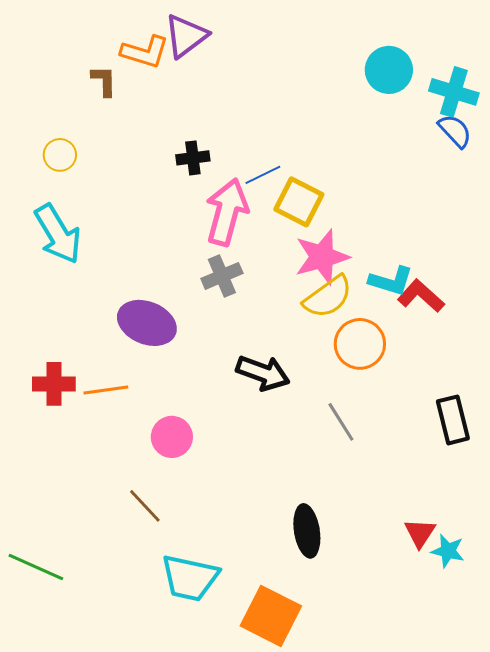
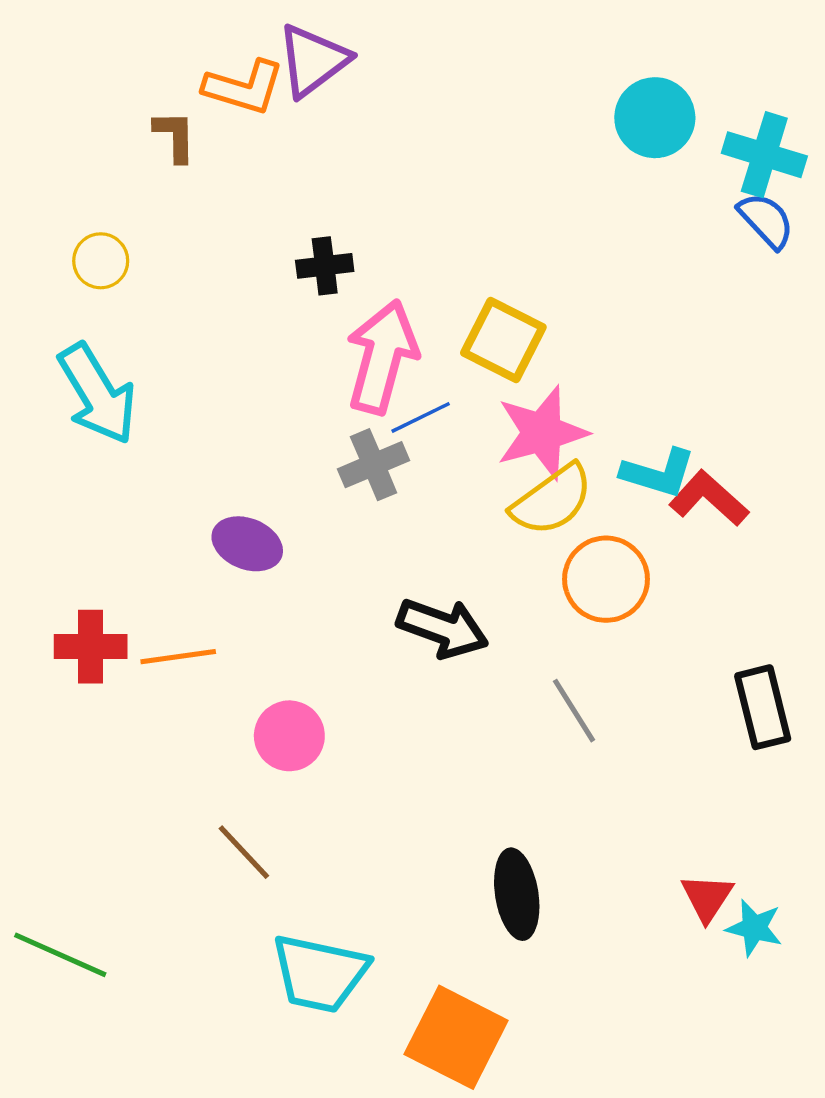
blue line: (263, 175) -> (421, 417), moved
purple ellipse: (147, 323) -> (247, 544), size x0.7

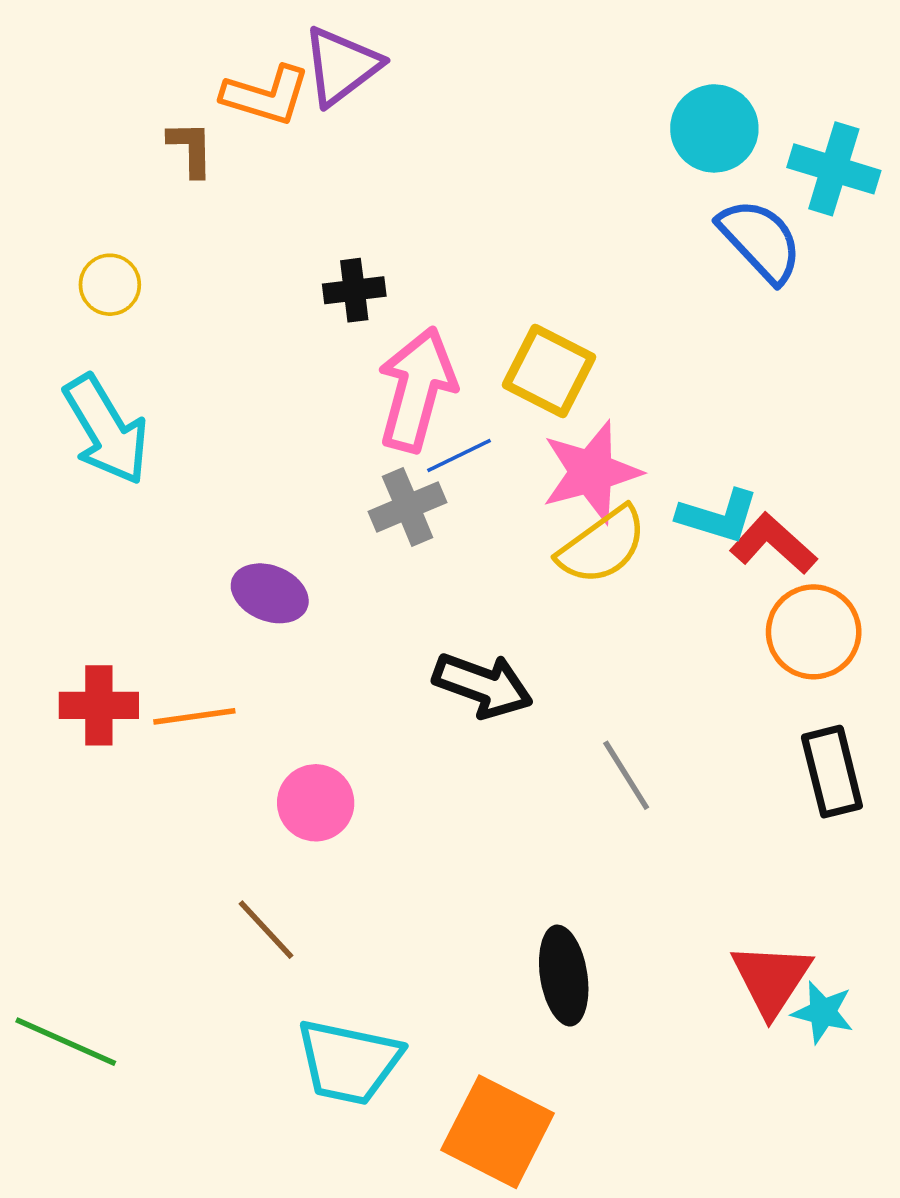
blue semicircle: (766, 220) -> (760, 241), moved, size x1.4
orange circle: (606, 579) -> (814, 632), moved
red triangle: (707, 898) -> (771, 979), size x1.4

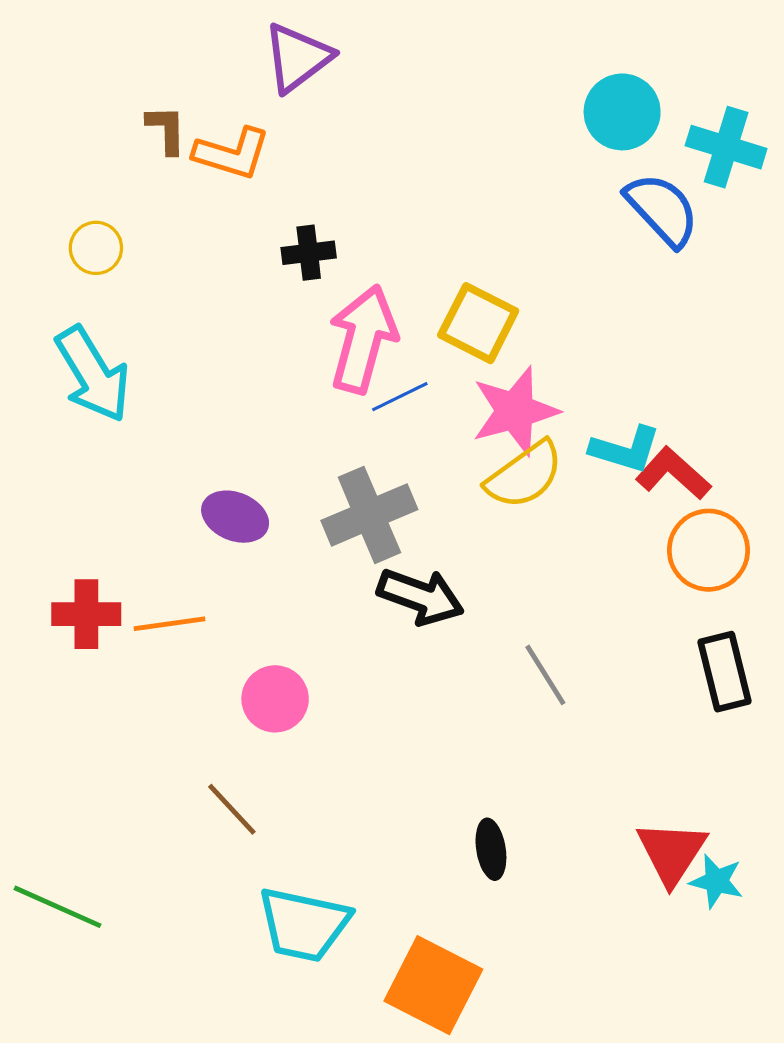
orange L-shape: (266, 95) -> (232, 154), moved
gray cross: (408, 507) -> (369, 515), moved, size x1.4
black ellipse: (564, 976) -> (491, 849), size x0.7

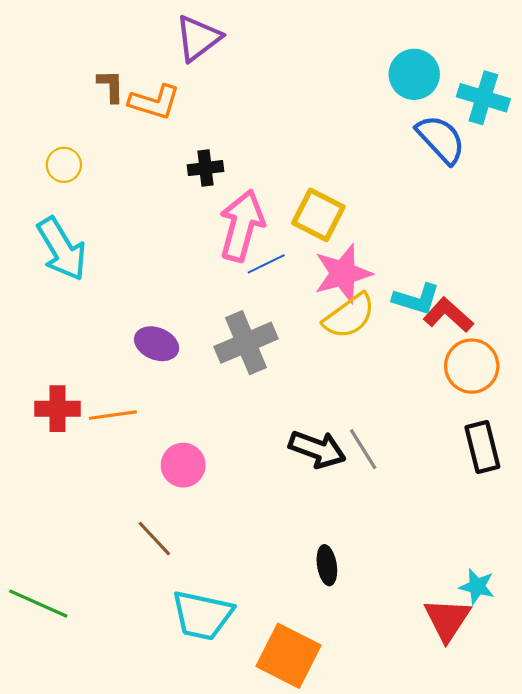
black arrow: (421, 597) -> (317, 449), moved
red triangle: (672, 852) -> (447, 620), moved

